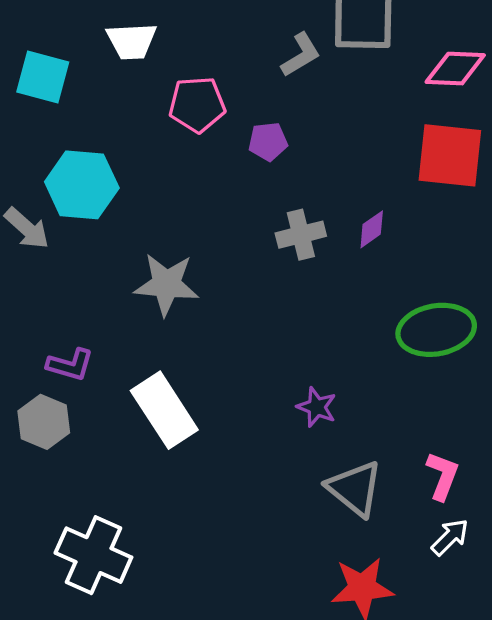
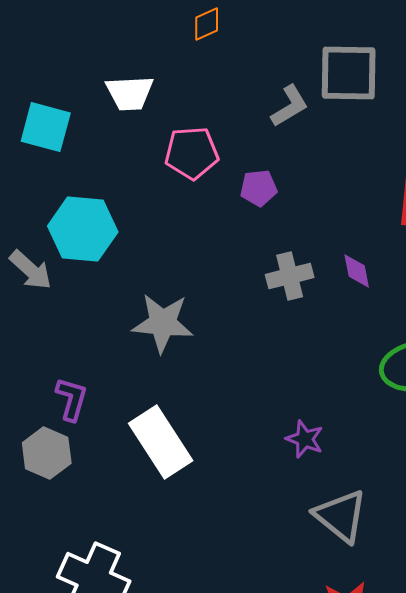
purple diamond: (372, 229) -> (357, 271), turned -66
purple L-shape: (70, 365) -> (72, 399), turned -90

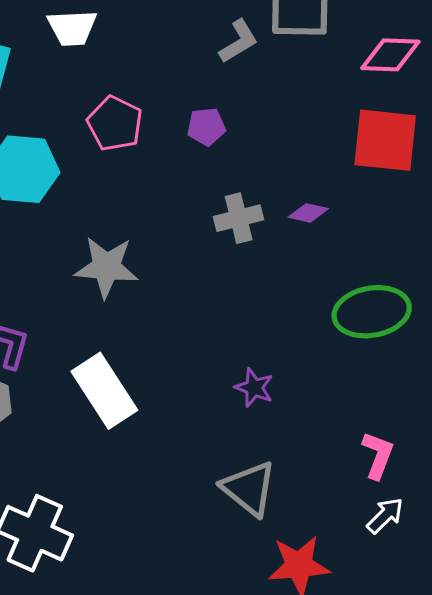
pink pentagon: (192, 153) -> (115, 123), moved, turned 30
purple diamond: (357, 271) -> (308, 213), turned -66
gray triangle: (341, 516) -> (249, 488), moved

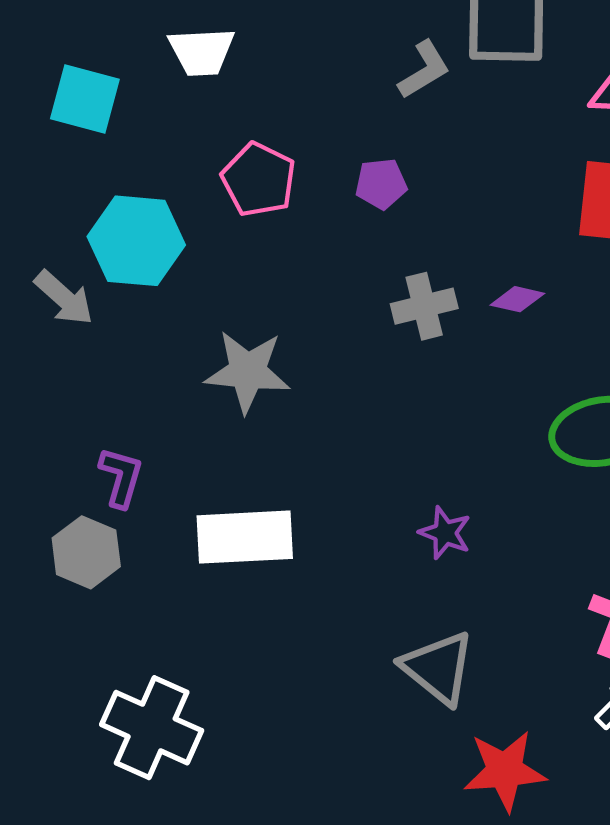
white rectangle: (104, 391) -> (245, 537), turned -60

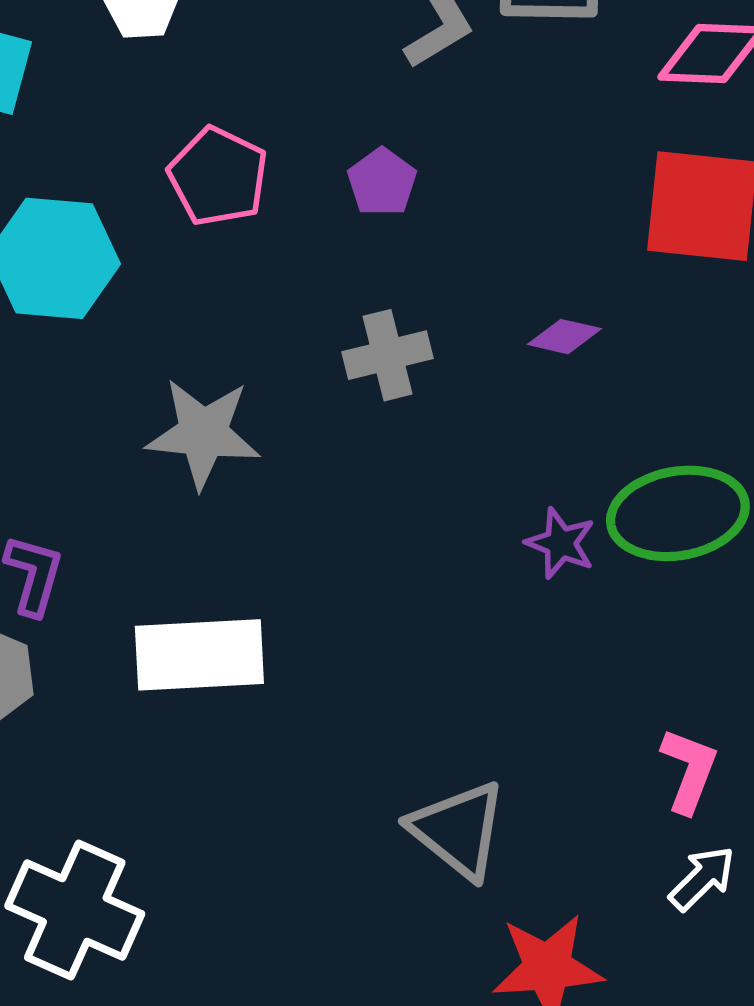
purple pentagon: (381, 184) -> (382, 182), turned -30
gray cross: (424, 306) -> (387, 355), moved
purple star: (445, 533) -> (561, 543), moved

